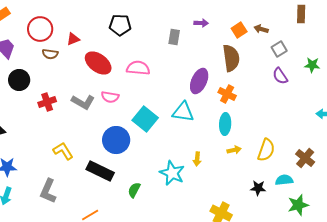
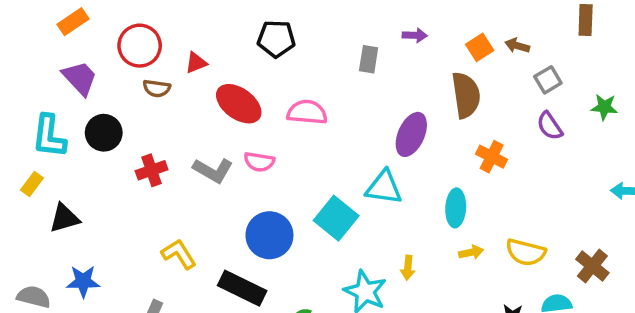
orange cross: (227, 94) -> (492, 157), moved
cyan square: (145, 119) -> (336, 218), moved
yellow semicircle: (266, 150) -> (526, 252), turned 85

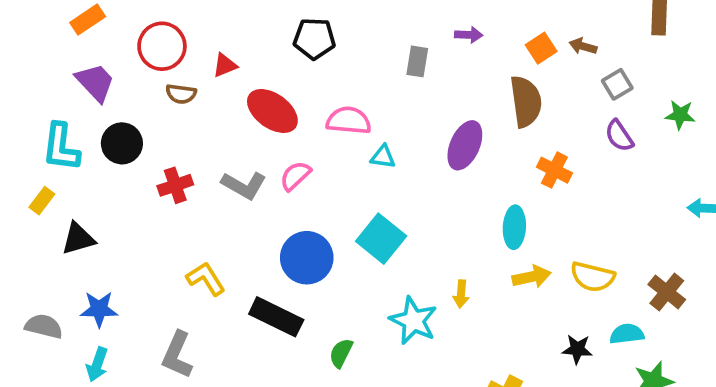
pink semicircle: (259, 162) -> (295, 176), turned 128
cyan triangle: (384, 187) -> (383, 157), moved, size x0.6
yellow arrow: (471, 252) -> (532, 277), size x1.4

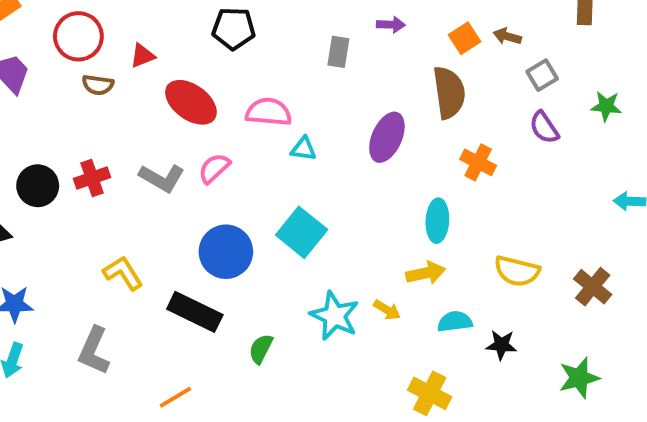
black circle: (122, 143) -> (38, 186), moved
yellow arrow: (532, 277) -> (426, 273), moved
yellow arrow: (461, 294) -> (387, 310), moved, turned -64
cyan semicircle: (627, 334) -> (455, 322), moved

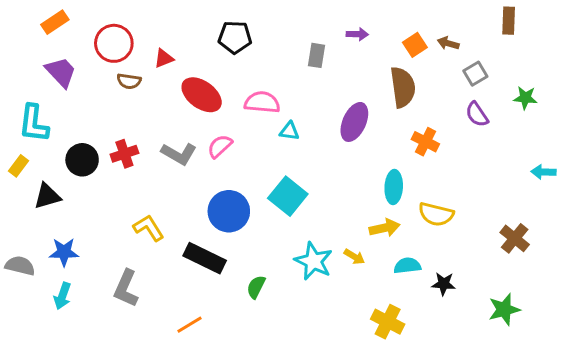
yellow semicircle: (517, 271) -> (436, 214), moved

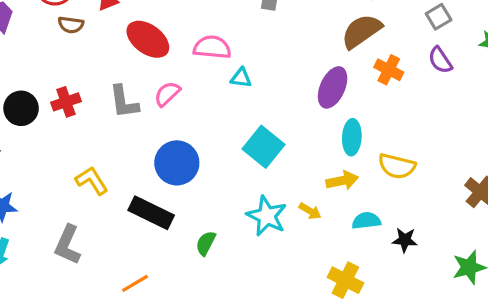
brown semicircle: (403, 87) -> (361, 31), turned -117
purple ellipse: (354, 122) -> (333, 87), moved
orange cross: (425, 142) -> (389, 70), moved
gray L-shape: (179, 154) -> (124, 102), turned 52
cyan square: (288, 196) -> (264, 147), moved

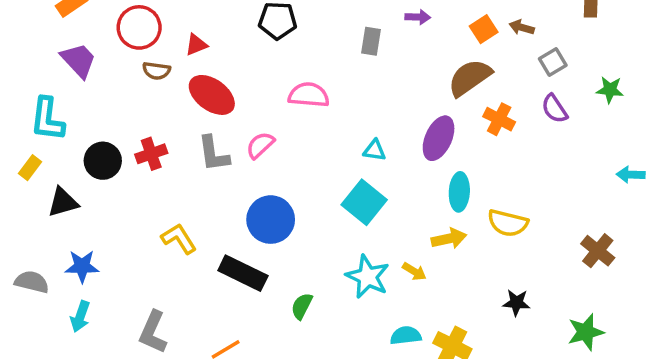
red ellipse: (148, 39) -> (212, 95), moved
cyan triangle: (241, 78) -> (374, 150), moved
cyan semicircle: (366, 221) -> (406, 336), moved
gray L-shape: (68, 245) -> (153, 332), moved

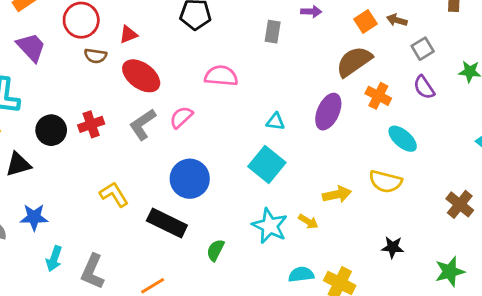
gray L-shape: (214, 154) -> (143, 124), turned 64
cyan ellipse: (459, 192) -> (403, 139), moved, turned -52
cyan arrow: (80, 316) -> (54, 259), moved

